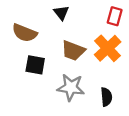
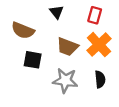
red rectangle: (115, 16) -> (95, 15), moved
black semicircle: (106, 97) -> (100, 79), moved

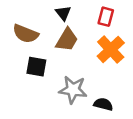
brown trapezoid: (67, 47) -> (67, 40), moved, turned -80
black semicircle: (100, 79) -> (103, 104), moved, turned -70

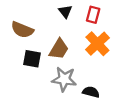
black triangle: (63, 13) -> (65, 11), moved
brown trapezoid: (67, 40) -> (59, 49), moved

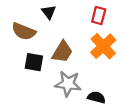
black triangle: (65, 11) -> (49, 12), moved

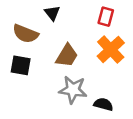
black square: (34, 62) -> (21, 65), moved

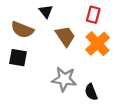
brown trapezoid: (67, 56) -> (65, 36), moved, turned -65
black semicircle: (103, 104) -> (91, 92), turned -126

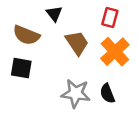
black semicircle: (91, 92) -> (107, 93), moved

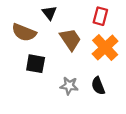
black square: (21, 68) -> (36, 64), moved
gray star: (76, 93) -> (69, 86), size x0.7

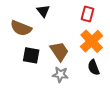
brown trapezoid: (70, 39) -> (59, 51), moved
black semicircle: (98, 86) -> (94, 67), moved

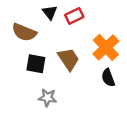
red rectangle: (88, 14) -> (74, 16), moved, turned 49
gray star: (60, 75) -> (48, 98), moved

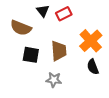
brown trapezoid: (69, 59) -> (59, 51), turned 30
gray star: (48, 98) -> (54, 80), moved

